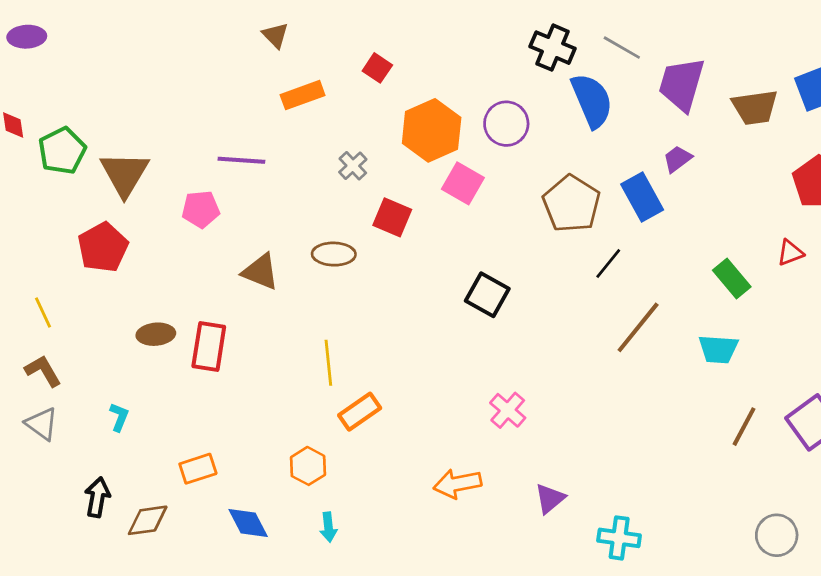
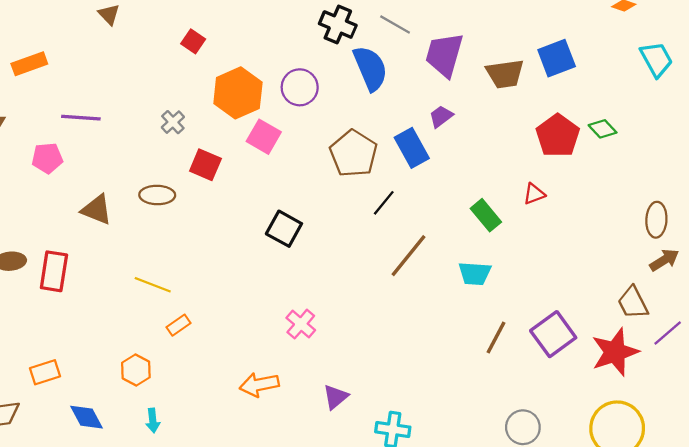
orange rectangle: (303, 95) -> (29, 64), moved
yellow line: (328, 363) -> (153, 285), turned -63
orange rectangle: (360, 412) -> (179, 325), size x0.7

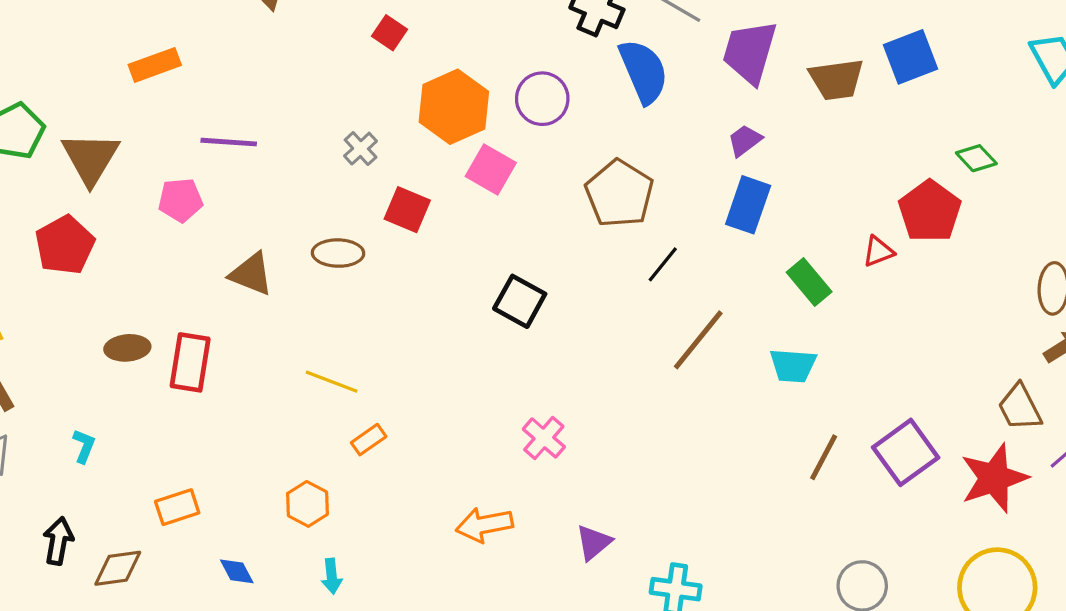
red pentagon: (558, 136) -> (930, 211), moved
blue rectangle: (412, 148) -> (748, 205), moved, turned 48
blue diamond: (87, 417) -> (237, 571), size x0.7

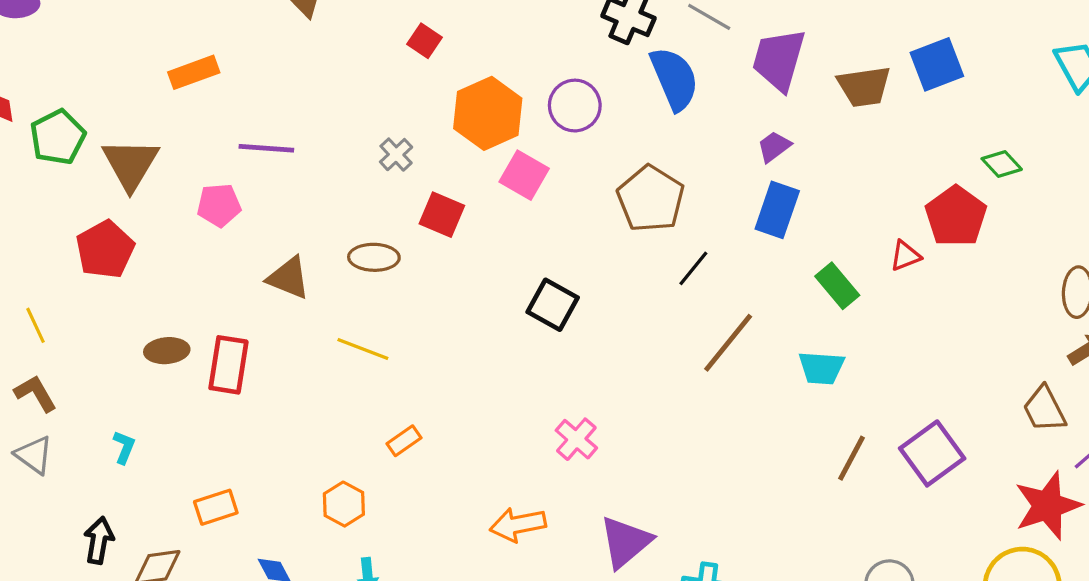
yellow line: (332, 382) -> (363, 349), moved
red star: (994, 478) -> (1048, 506), moved
purple triangle: (594, 542) -> (625, 542), size x1.5

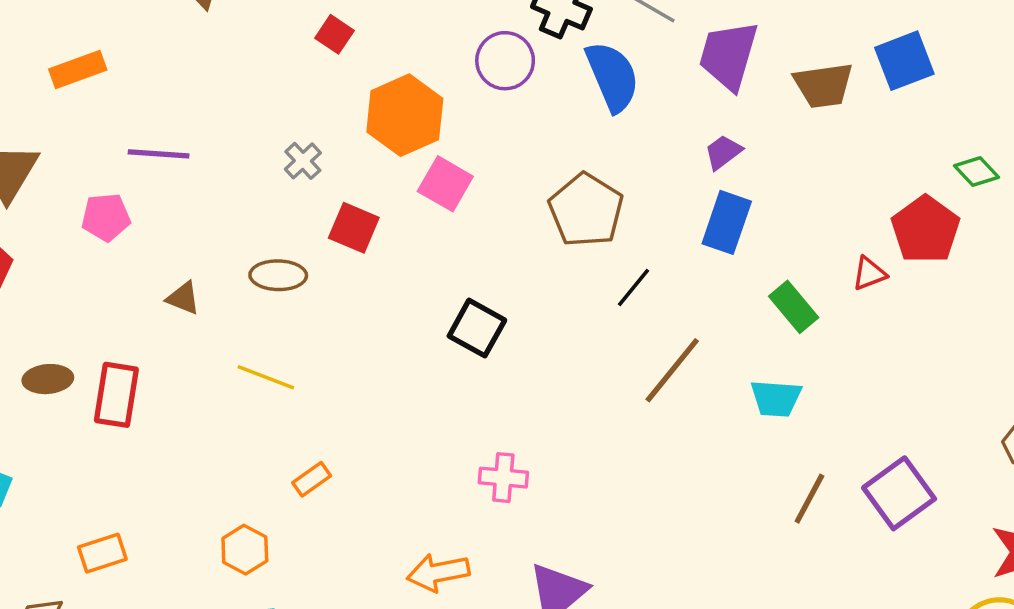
purple circle: (575, 106) -> (505, 61), moved
brown triangle: (289, 278) -> (183, 298), size x0.7
pink cross: (576, 439) -> (503, 478), turned -36

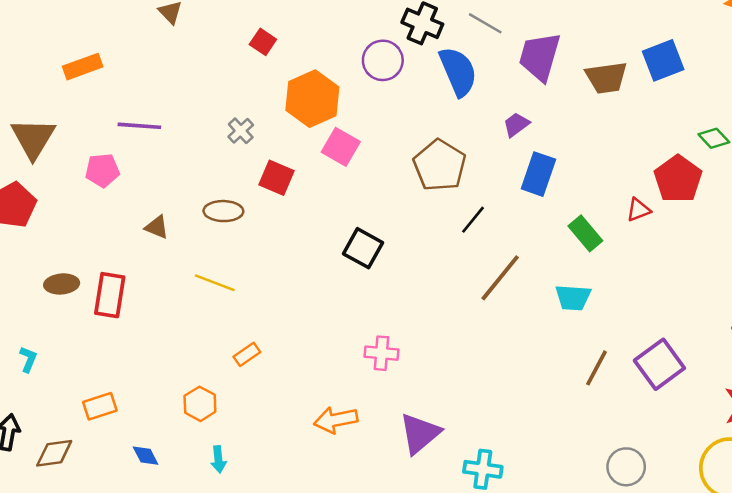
purple trapezoid: (723, 152) -> (516, 125), moved

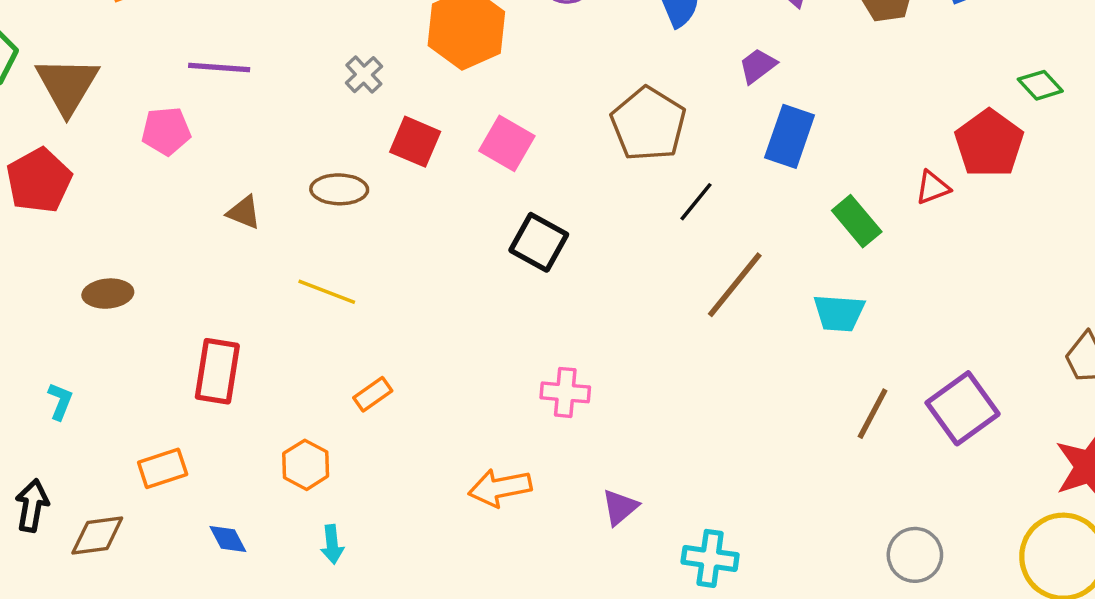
pink square: (341, 147) -> (507, 143), moved
red rectangle: (110, 295) -> (217, 371), moved
purple triangle: (420, 433) -> (620, 507), size x0.6

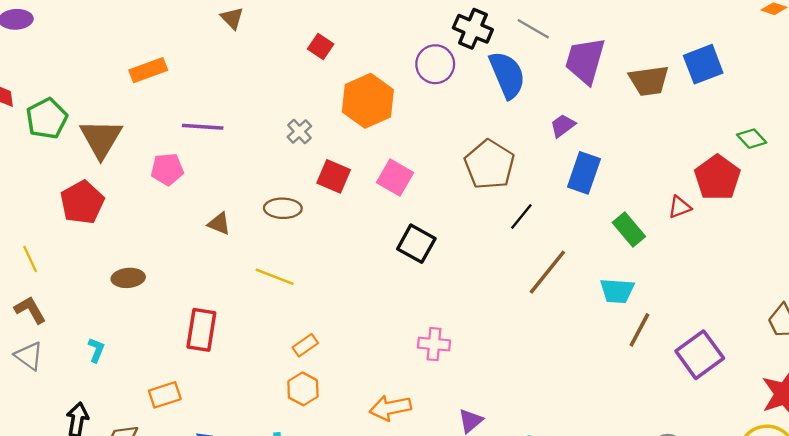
brown line: (873, 414) -> (639, 330), moved
orange hexagon: (306, 465) -> (303, 389), moved

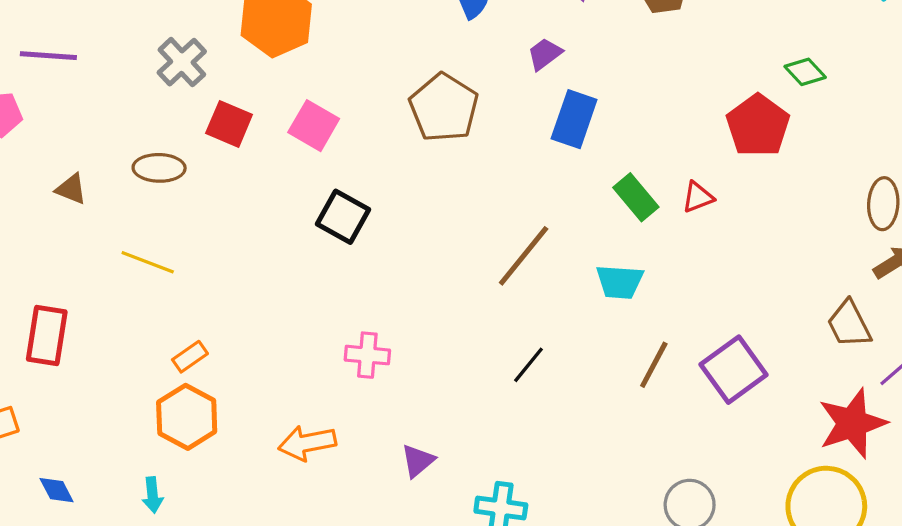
gray cross: (299, 132) -> (182, 62), size x1.4
red triangle: (680, 207) -> (698, 197), moved
black line: (521, 217) -> (528, 365), moved
brown line: (639, 330) -> (654, 365), moved
orange hexagon: (303, 389) -> (187, 417), size x1.4

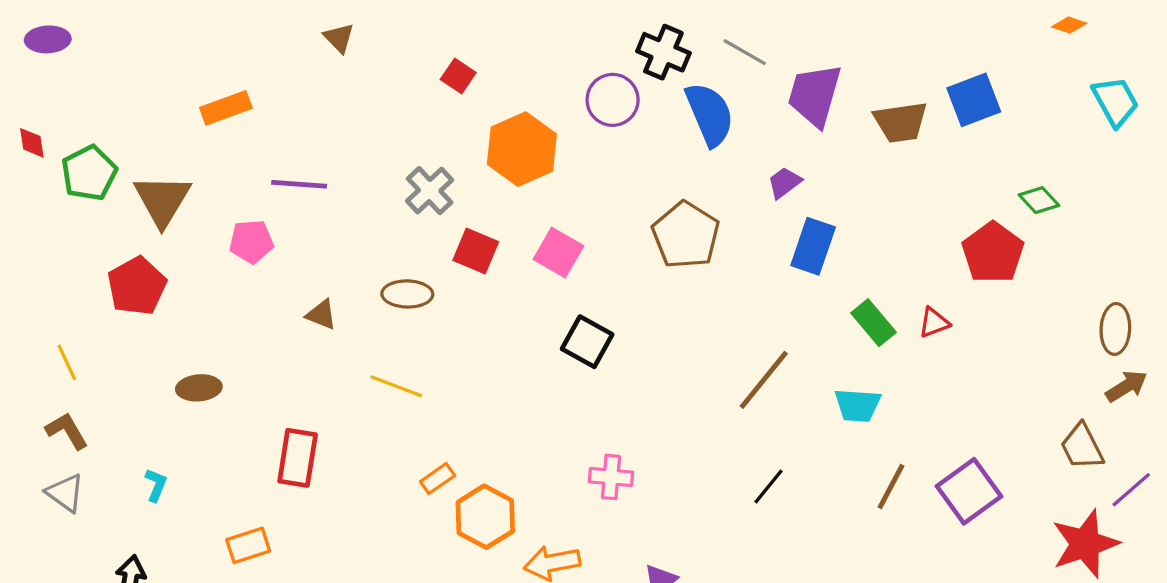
orange hexagon: (187, 417) -> (485, 517), moved

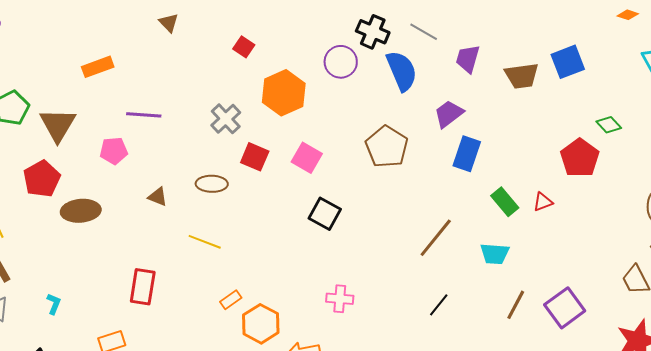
purple trapezoid: (815, 95) -> (468, 59), size x0.7
purple trapezoid: (784, 183) -> (449, 114), size x1.4
brown ellipse: (199, 388) -> (81, 211), moved, size x1.4

